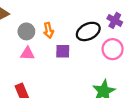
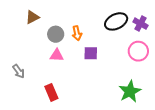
black ellipse: (88, 31) -> (116, 21), moved

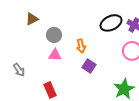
orange arrow: (77, 33) -> (81, 46), moved
purple square: (91, 53) -> (89, 66), moved, turned 32

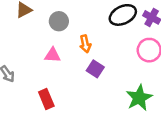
gray circle: (54, 35) -> (59, 21), moved

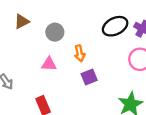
purple square: (95, 69) -> (89, 77), turned 35

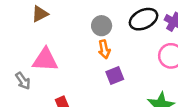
gray circle: (55, 32) -> (102, 26), moved
pink triangle: (49, 64) -> (45, 60), moved, size x1.5

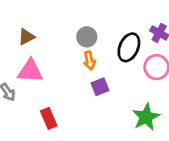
brown triangle: (40, 14) -> (26, 37), moved
black ellipse: (144, 19) -> (129, 47), moved, turned -40

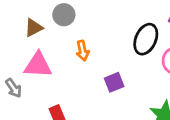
gray circle: (87, 37) -> (64, 15), moved
orange arrow: (89, 61) -> (83, 51), moved

